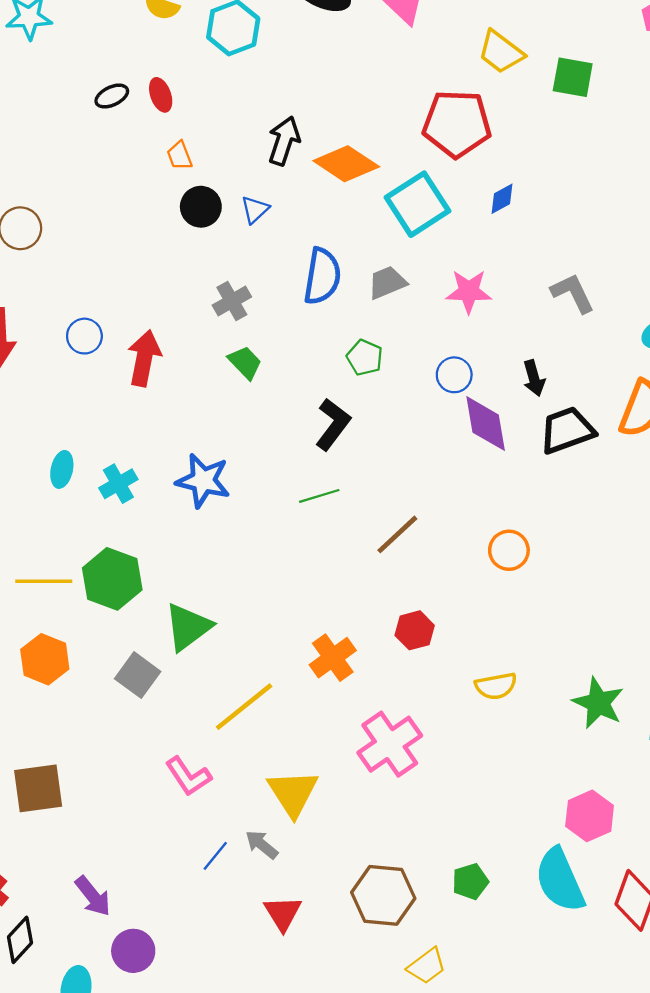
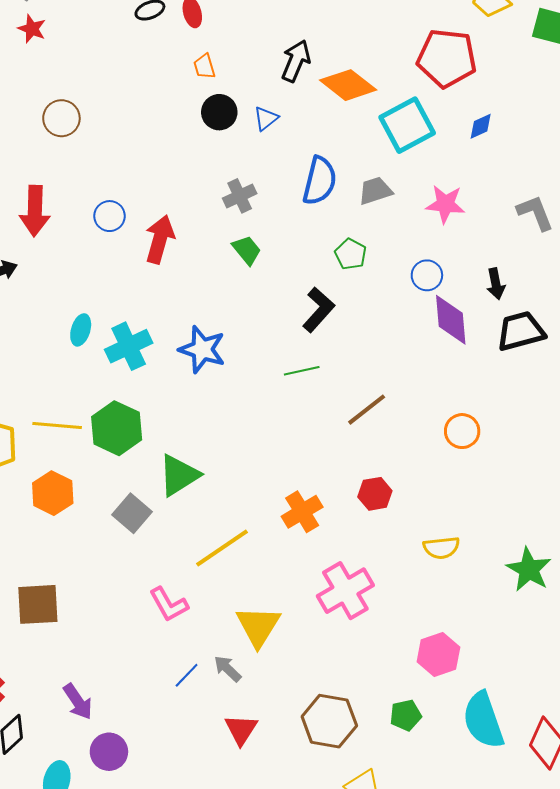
cyan cross: (118, 484) -> (129, 346), size x1.4
pink hexagon: (590, 816) -> (438, 654), moved

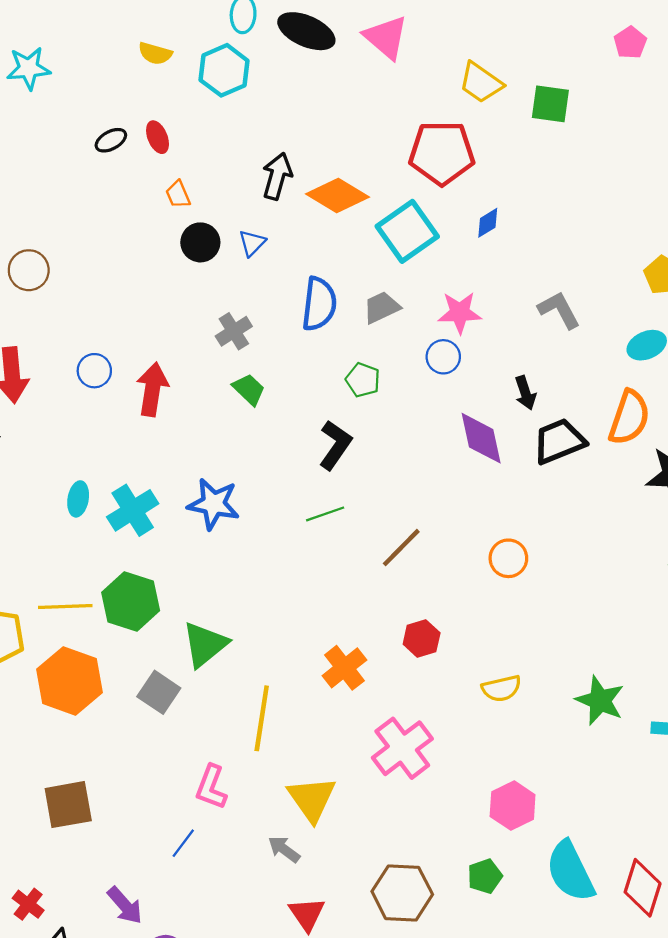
blue circle: (427, 275) -> (443, 357), moved
orange hexagon: (53, 493) -> (69, 681), size x1.4
yellow line: (222, 548) -> (262, 718), turned -40
pink L-shape: (169, 604) -> (211, 787), turned 57
blue line: (187, 675) -> (183, 843), moved

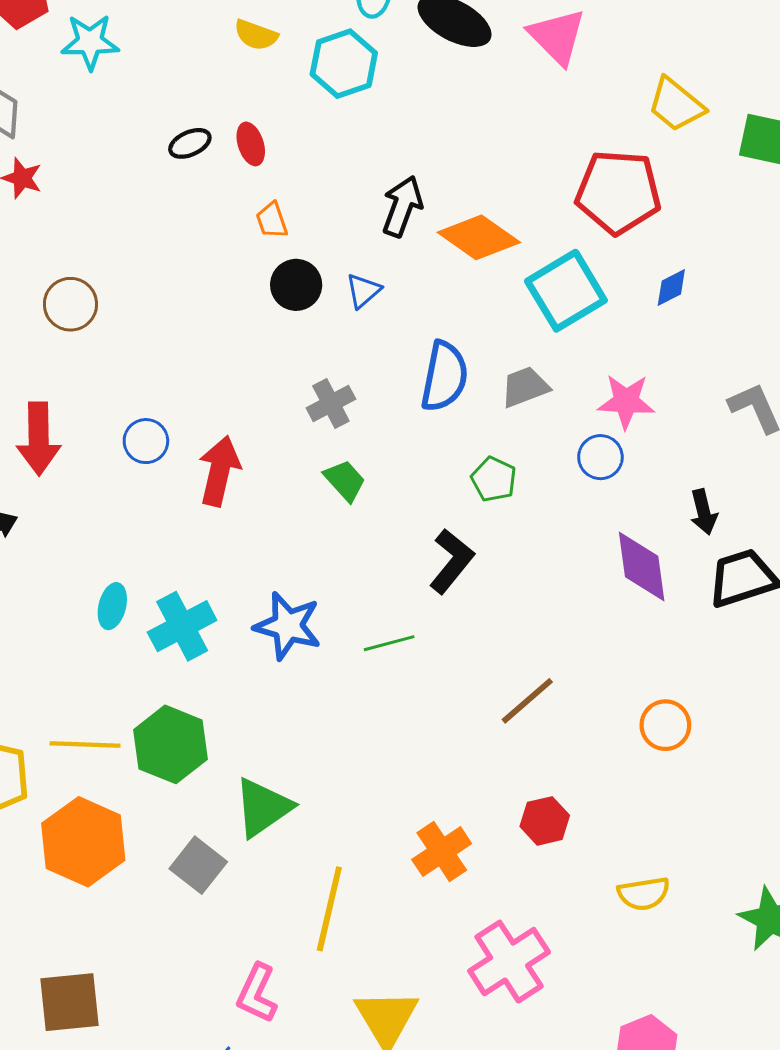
green line: (325, 514) -> (389, 643), moved

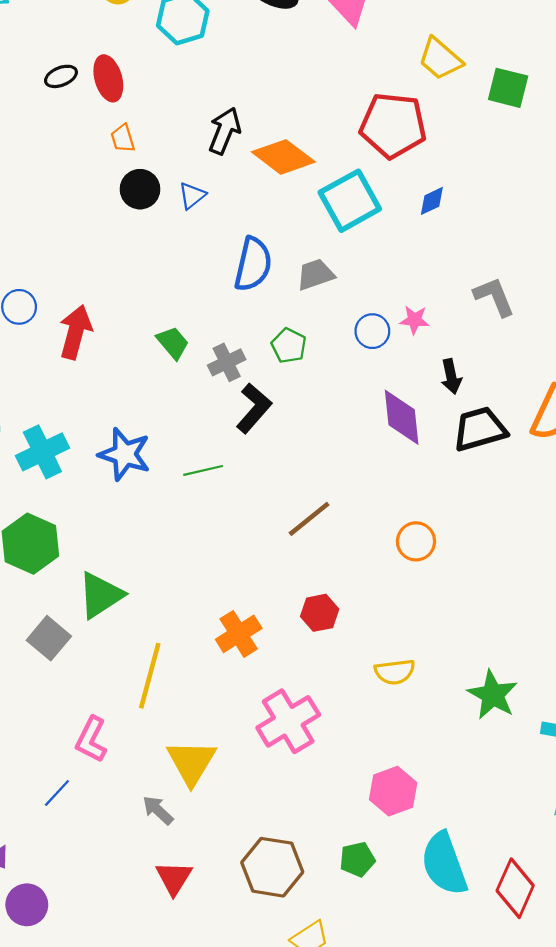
red ellipse: (251, 144) -> (108, 78), size x1.4
pink star: (626, 401) -> (415, 320), moved, size x0.7
gray cross: (331, 403) -> (227, 362), moved

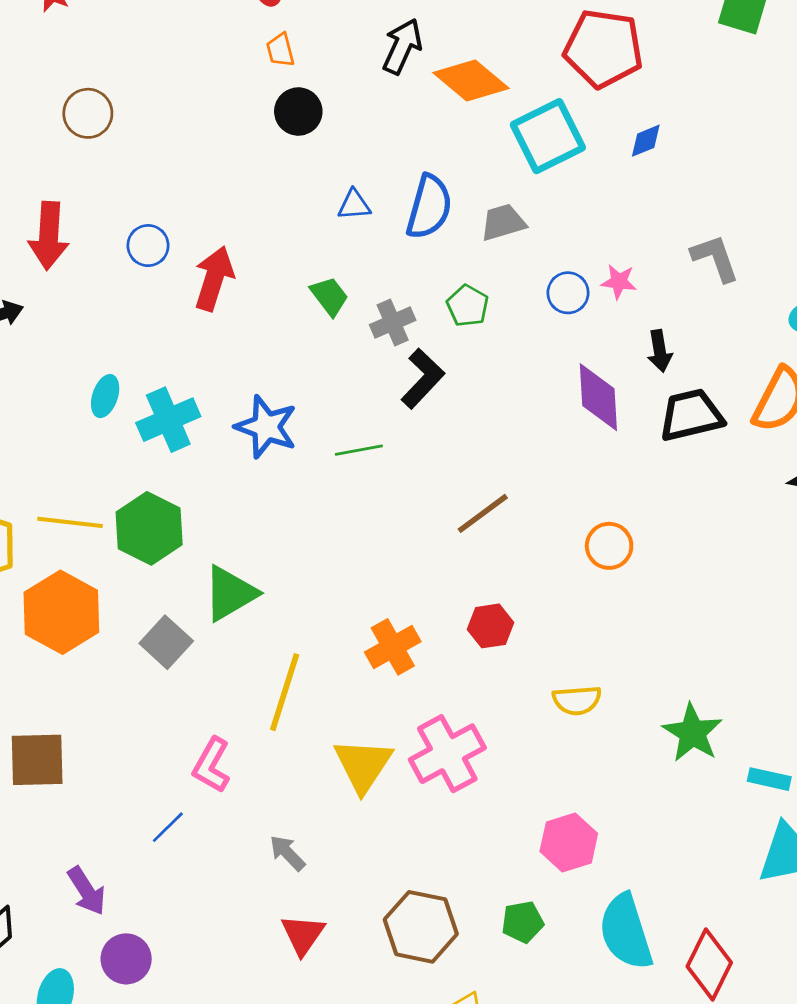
blue triangle: (192, 195) -> (354, 205), moved, turned 32
yellow triangle: (191, 762) -> (363, 765), moved

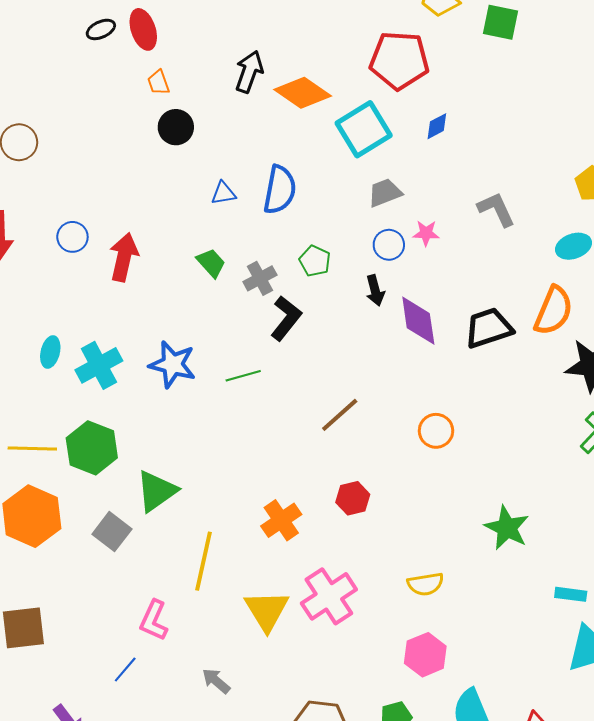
gray trapezoid: (503, 222) -> (385, 193), moved
black arrow: (660, 351) -> (375, 290), moved
yellow semicircle: (577, 700) -> (426, 584), moved
green star: (692, 733) -> (507, 528), moved

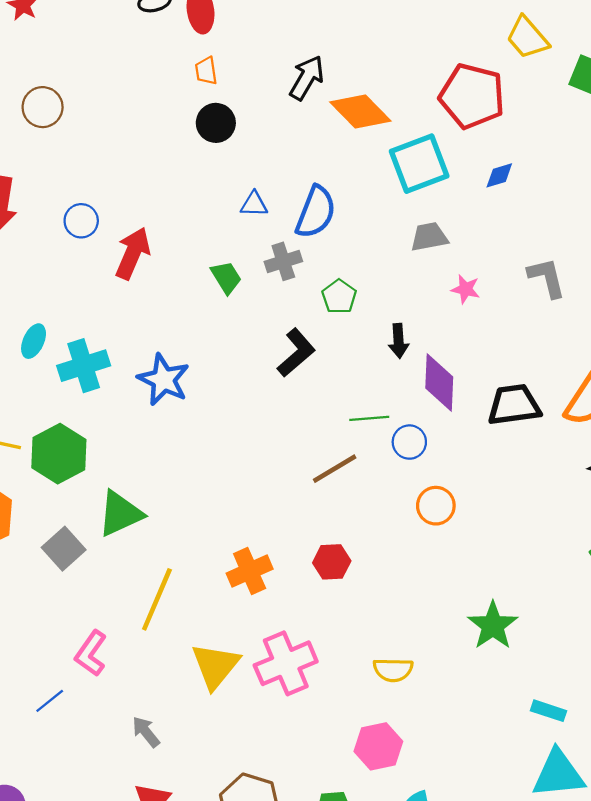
blue circle: (389, 245) -> (409, 442), moved
gray cross: (260, 278) -> (283, 261), moved
green line: (243, 376) -> (369, 418), moved

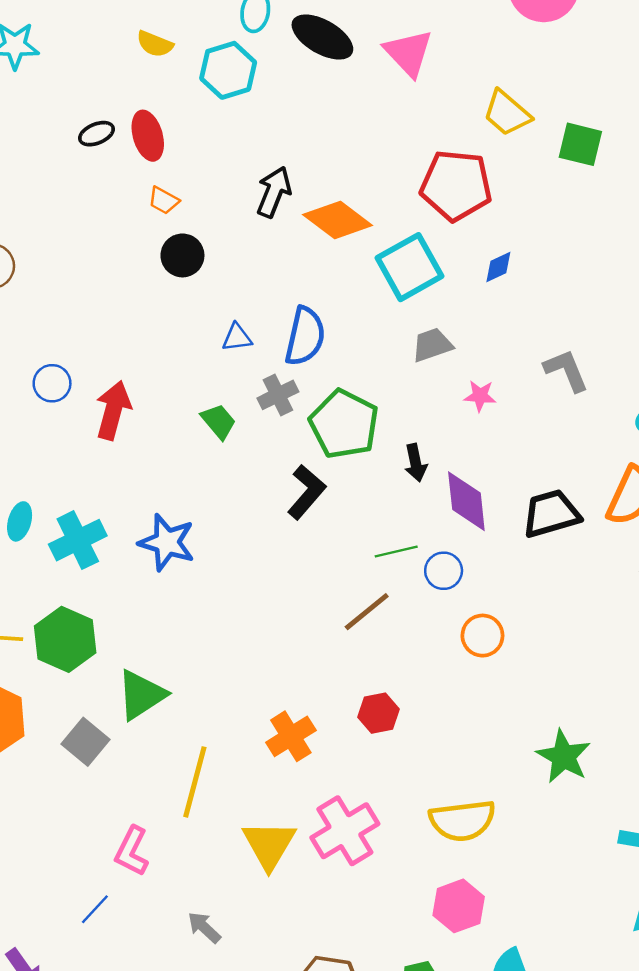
orange trapezoid: (206, 71) -> (164, 200), turned -44
green pentagon: (339, 297) -> (344, 424), size x1.8
yellow semicircle: (393, 670) -> (462, 820), size x1.5

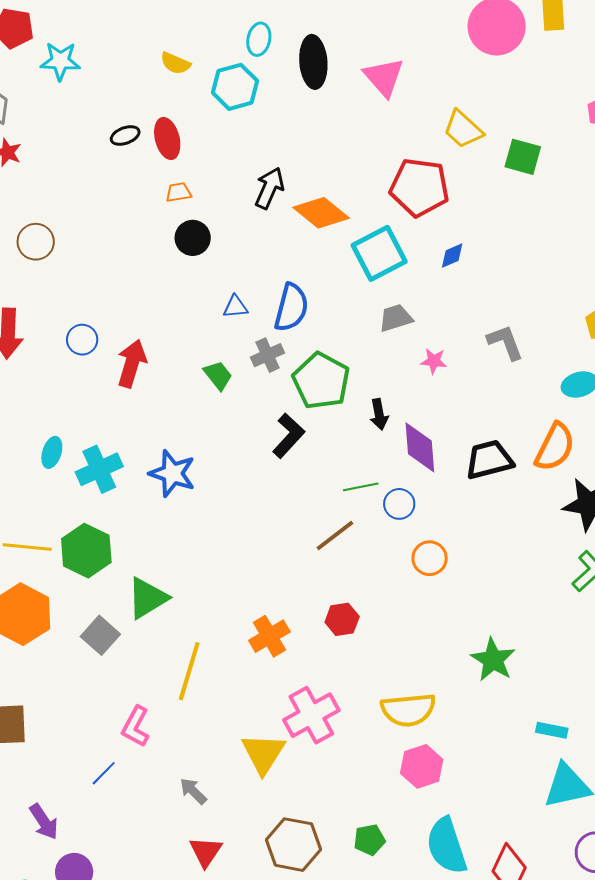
black ellipse: (322, 37) -> (313, 62), turned 54
orange trapezoid: (164, 200) -> (179, 192), turned 140
yellow triangle: (269, 845) -> (263, 753), moved
pink hexagon: (459, 906) -> (422, 766), moved

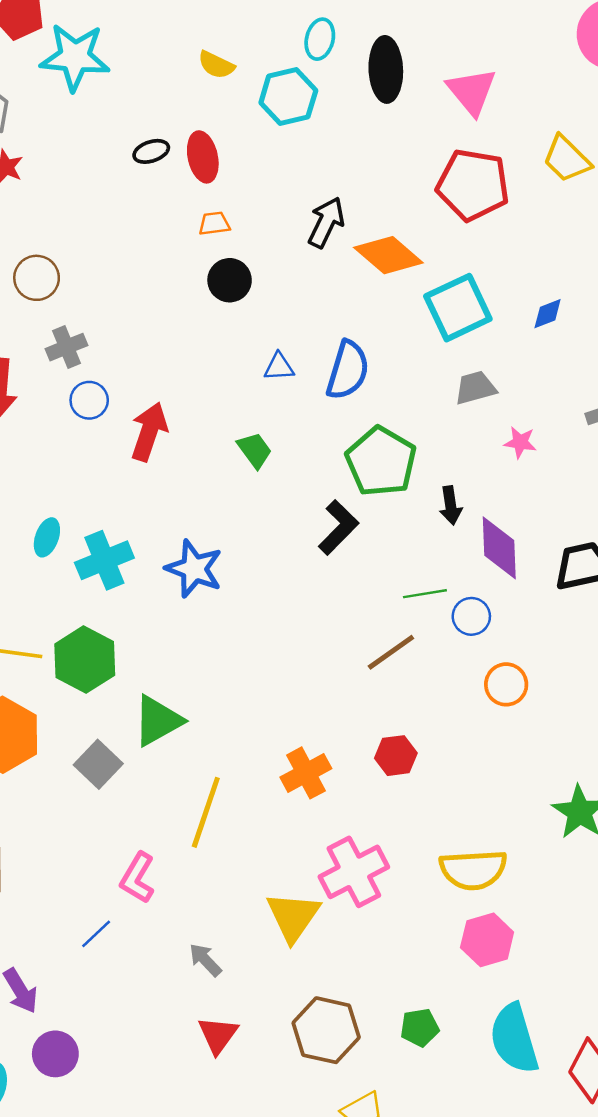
cyan star: (60, 61) -> (75, 57), size x1.4
red pentagon: (419, 187) -> (473, 185), moved
gray cross: (268, 355) -> (66, 347), moved

